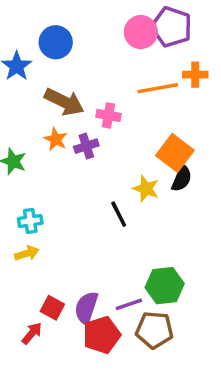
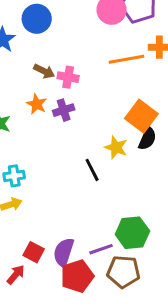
brown arrow: (64, 102) -> (44, 71), size x0.6
pink cross: (108, 115) -> (68, 77), moved

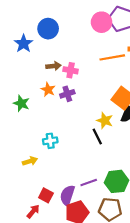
brown arrow: (44, 71) -> (53, 66), turned -32
black line: (92, 170) -> (97, 137), moved
cyan cross: (14, 176) -> (50, 141), moved
purple line: (101, 249) -> (89, 183), moved

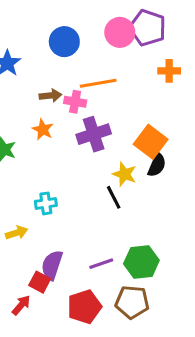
blue circle: (48, 29) -> (64, 42), moved
orange line: (112, 57) -> (98, 83), moved
purple cross: (67, 94) -> (94, 134), moved, size x1.5
purple semicircle: (67, 195) -> (52, 265), moved

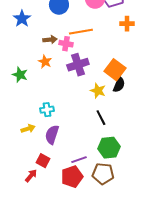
black line: (114, 197) -> (101, 118), moved
purple line: (101, 264) -> (79, 160), moved
purple semicircle: (52, 265) -> (52, 135), moved

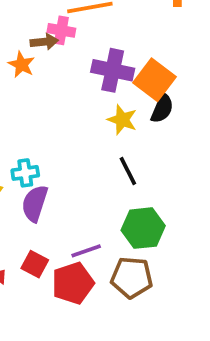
brown arrow: (50, 40) -> (44, 42), moved
purple cross: (78, 65) -> (113, 70), moved, turned 30
cyan cross: (47, 110) -> (25, 173), moved
red square: (43, 161) -> (35, 264), moved

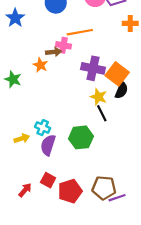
black line: (128, 171) -> (102, 113), moved
cyan cross: (25, 173) -> (43, 128), turned 32
green hexagon: (143, 228) -> (81, 137), moved
purple line: (86, 251) -> (117, 198), moved

